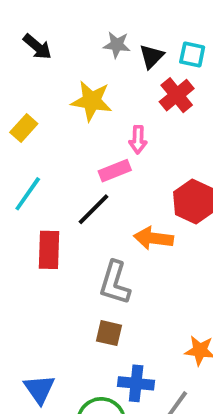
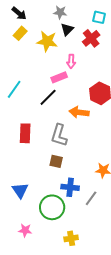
black triangle: (152, 56) -> (67, 29), moved
yellow rectangle: (24, 128) -> (20, 33), moved
red rectangle: (49, 250) -> (25, 133), moved

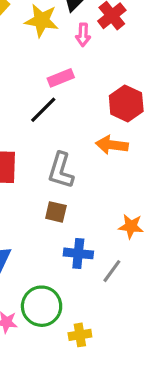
pink arrow: (71, 61) -> (83, 35), moved
orange arrow: (79, 112) -> (112, 145), moved
green circle: (52, 207) -> (42, 306), moved

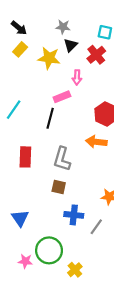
pink arrow: (83, 35) -> (77, 77), moved
black line: (43, 110) -> (50, 118), turned -30
yellow cross: (80, 335) -> (75, 270), turned -32

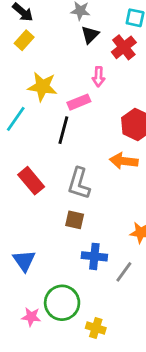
yellow star: (49, 58) -> (42, 87), moved
red rectangle: (25, 157) -> (31, 181), turned -42
yellow cross: (75, 270) -> (96, 328), turned -32

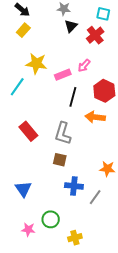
pink arrow: (99, 77) -> (84, 66), moved, turned 40
black line: (63, 130) -> (73, 97), moved
green circle: (62, 303) -> (51, 219), size x0.7
yellow cross: (96, 328) -> (75, 238), turned -32

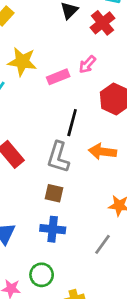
black line: (73, 97) -> (72, 123), moved
orange arrow: (95, 117) -> (102, 152), moved
blue cross: (74, 186) -> (53, 229), moved

